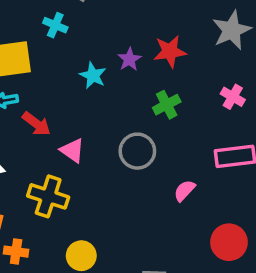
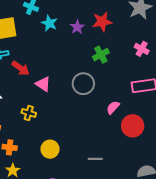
cyan star: (93, 76) -> (49, 23), moved
yellow cross: (48, 196) -> (29, 113), size x0.6
red circle: (229, 242) -> (133, 126), moved

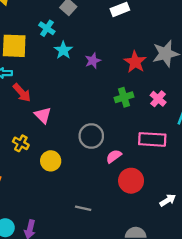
red star: (102, 22) -> (135, 62), moved, turned 30
green cross: (101, 55) -> (124, 97), moved
gray circle: (83, 84) -> (91, 136), moved
yellow circle: (50, 149) -> (51, 161), moved

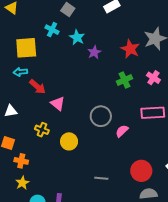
cyan star: (63, 50) -> (77, 37), moved
red circle: (131, 181) -> (141, 171), moved

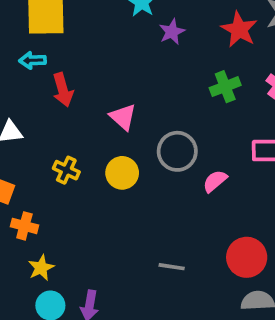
red arrow: (38, 87) -> (63, 90), turned 30
pink triangle: (58, 104) -> (123, 117), moved
yellow circle: (69, 141) -> (122, 173), moved
yellow star: (22, 183) -> (41, 268), moved

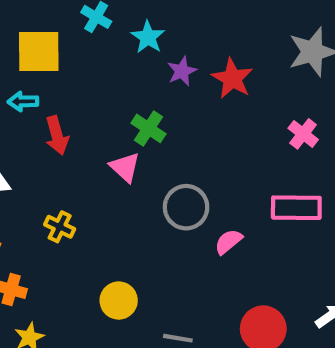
red star: (239, 29) -> (232, 79), moved
green cross: (225, 87) -> (149, 128), moved, turned -36
yellow circle: (122, 173) -> (119, 301), moved

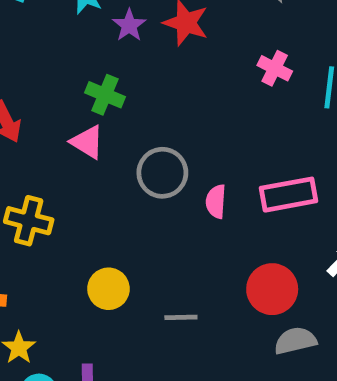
pink rectangle: (296, 208) -> (288, 195), moved
yellow cross: (60, 227) -> (29, 221), size x1.4
pink semicircle: (228, 242) -> (216, 201), turned -36

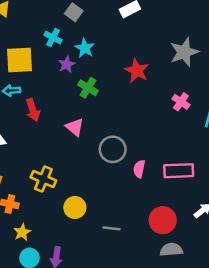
purple star: (129, 25) -> (67, 64), moved
green cross: (105, 95) -> (88, 88), moved
yellow cross: (29, 221) -> (43, 179), moved

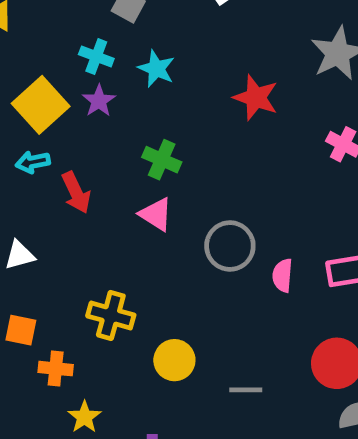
yellow square: (20, 60) -> (41, 105), turned -32
purple star: (67, 64) -> (99, 101), moved
green cross: (88, 88) -> (162, 160), moved

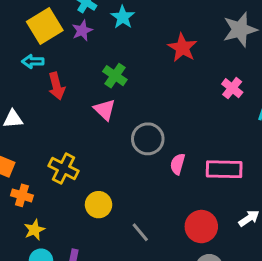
gray line: (246, 390) -> (140, 232), turned 40

